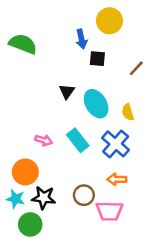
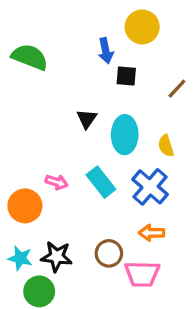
cyan ellipse: (96, 104) -> (125, 135), turned 32
orange circle: (25, 172) -> (25, 206), moved

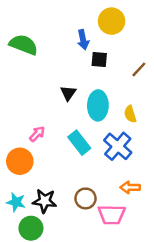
pink arrow: (57, 182) -> (37, 134), moved, turned -63
orange arrow: (152, 233) -> (130, 187), moved

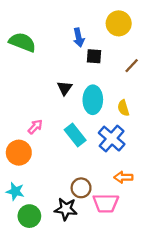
yellow circle: (112, 21) -> (119, 23), moved
black star: (45, 201) -> (66, 209), moved

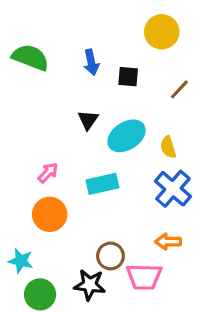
blue arrow: (79, 37) -> (91, 62), moved
cyan ellipse: (93, 100) -> (126, 136), turned 56
cyan rectangle: (75, 135) -> (102, 184), turned -65
blue cross: (112, 139) -> (173, 189), moved
orange circle: (19, 153) -> (50, 214), moved

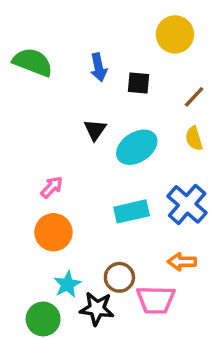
yellow semicircle: (168, 147) -> (194, 139), moved
cyan rectangle: (102, 184) -> (132, 211), moved
cyan star: (21, 261) -> (67, 284), moved, turned 30

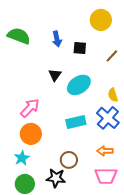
yellow semicircle: (194, 139) -> (113, 95), moved
pink arrow: (52, 187) -> (30, 108), size x1.5
cyan star: (67, 284) -> (22, 158), moved
pink trapezoid: (156, 300) -> (106, 176), moved

